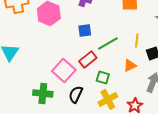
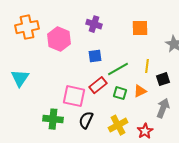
pink square: (64, 70) -> (74, 96), turned -30
green square: (103, 77) -> (120, 93), moved

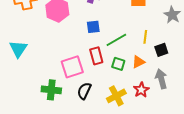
red rectangle: (98, 85) -> (96, 56), turned -66
pink square: (74, 96) -> (72, 67), turned -30
gray arrow: (163, 108) -> (161, 79), turned -36
red star: (145, 131) -> (141, 90), moved

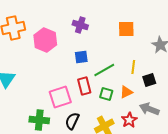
gray arrow: (161, 79) -> (149, 109), turned -54

